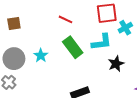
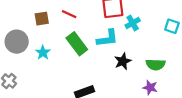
brown square: (14, 24) -> (42, 19), moved
gray circle: (14, 59) -> (17, 42), moved

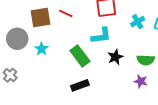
brown square: (42, 19) -> (40, 18), size x1.5
cyan cross: (133, 23) -> (138, 22), moved
green rectangle: (77, 44) -> (80, 56), moved

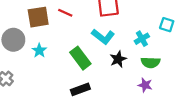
cyan cross: (138, 22) -> (142, 39), moved
cyan L-shape: (101, 36) -> (103, 37), turned 45

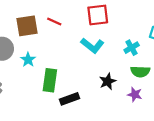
green rectangle: (80, 58) -> (50, 80), moved, turned 45
black star: (118, 59) -> (108, 81), moved

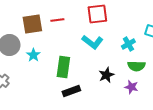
red line: (54, 21) -> (57, 20), turned -32
green rectangle: (50, 80) -> (63, 67), moved

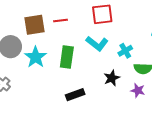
cyan cross: (128, 44) -> (125, 51), moved
cyan star: (33, 55) -> (36, 57), size x1.5
green rectangle: (63, 67) -> (67, 57), moved

